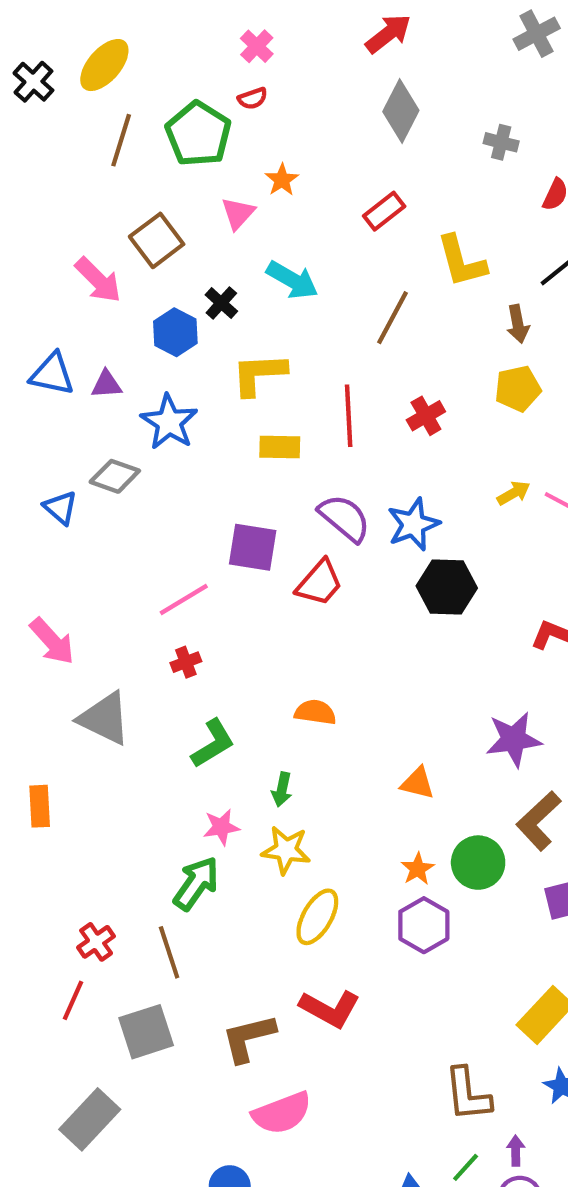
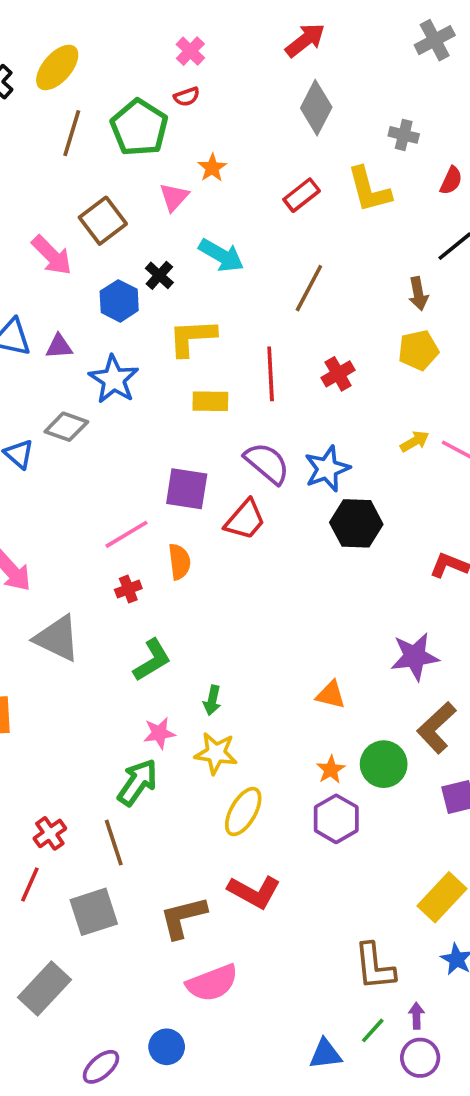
yellow L-shape: (461, 261) -> (369, 190), moved
orange semicircle: (315, 712) -> (179, 562), moved, turned 75

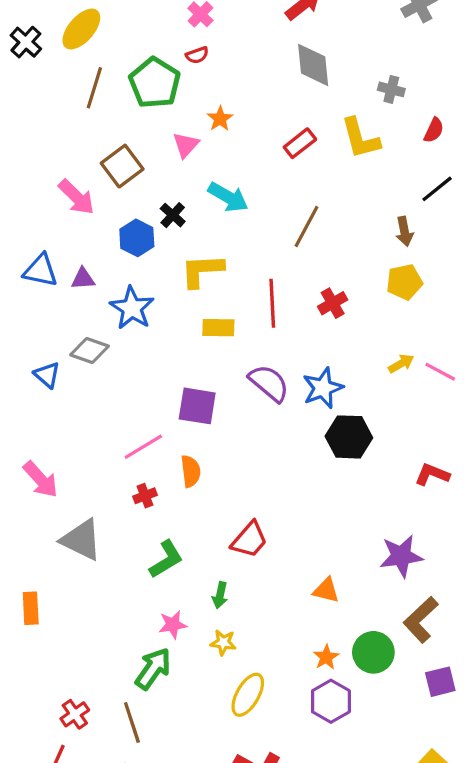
gray diamond: (316, 108) -> (313, 65), turned -33
red trapezoid: (245, 520) -> (249, 540), moved
yellow star: (216, 753) -> (223, 643), size x0.7

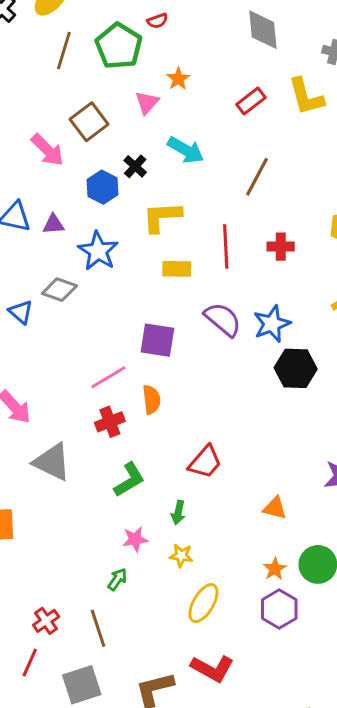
red cross: (333, 303) -> (281, 247), turned 30
red cross: (145, 496) -> (110, 422), size x1.4
green arrow: (153, 669) -> (117, 579), size x0.6

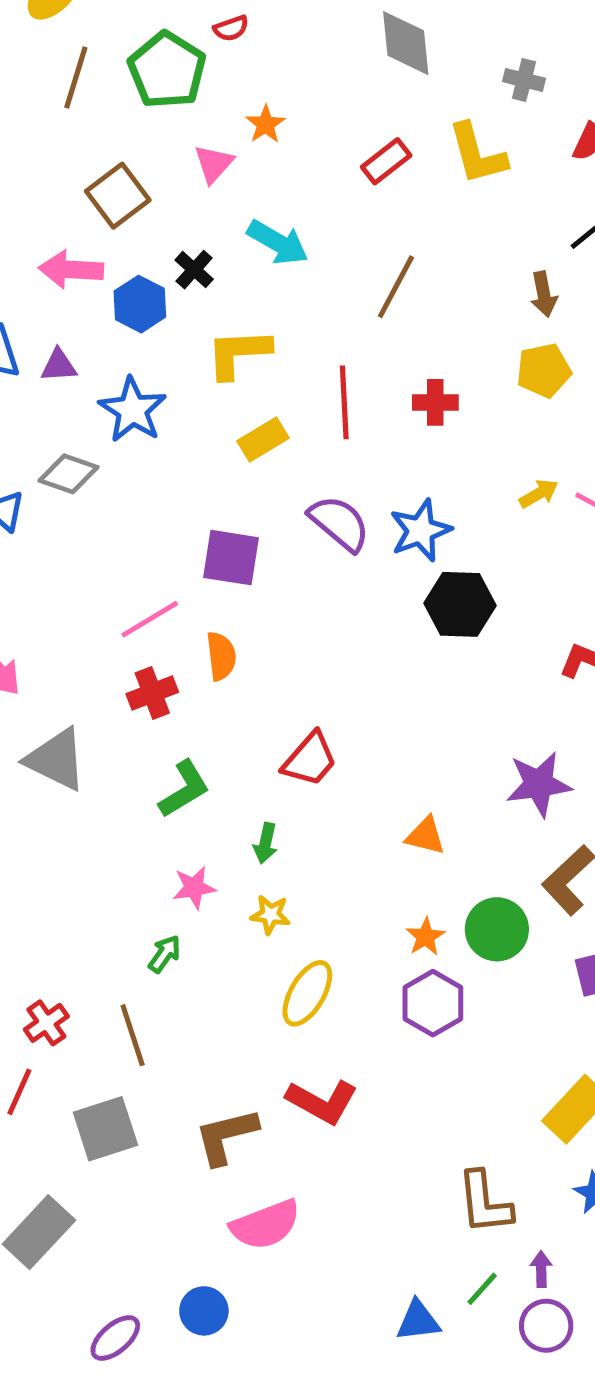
pink arrow: (48, 150) -> (71, 270), moved, turned 138
yellow rectangle: (177, 269) -> (263, 439), turned -32

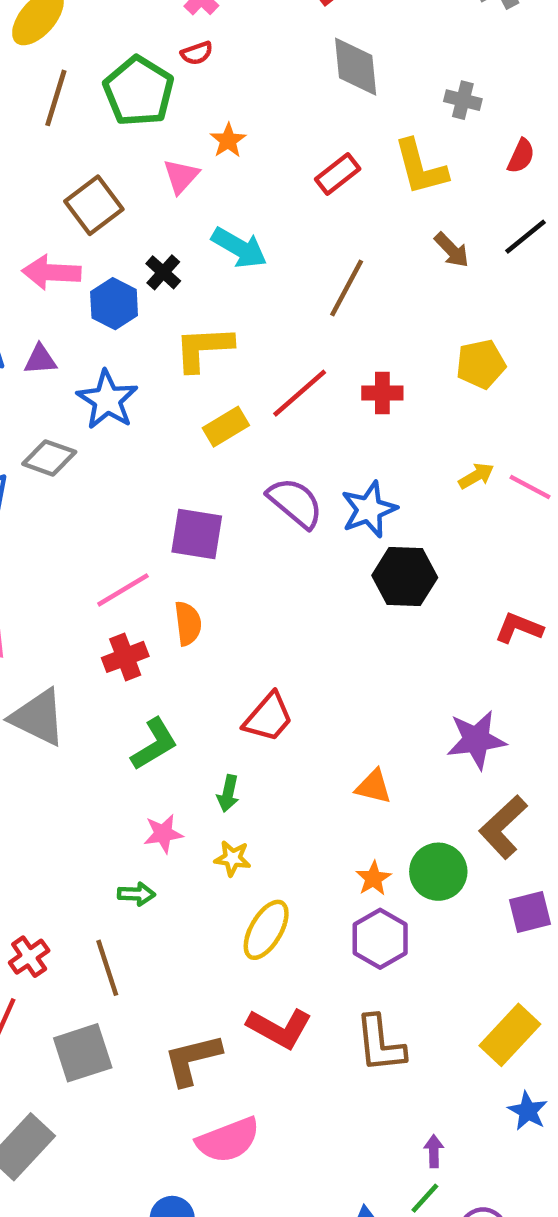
brown arrow: (544, 294) -> (452, 250), moved, turned -33
red line: (344, 402) -> (300, 393), turned 52
green arrow: (165, 954) -> (136, 894), turned 57
brown L-shape: (485, 1203) -> (380, 1044), moved
purple arrow: (541, 1269) -> (434, 1151), moved

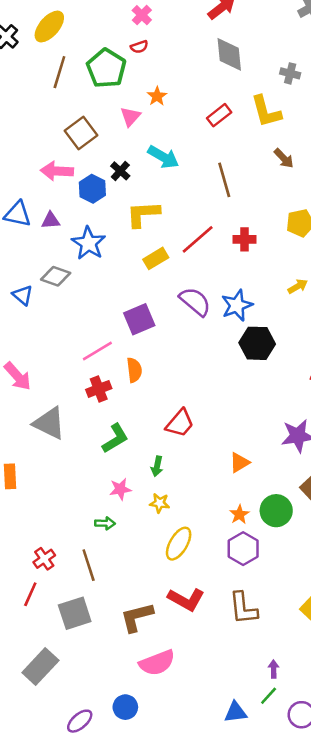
brown line: (347, 288) -> (224, 180), turned -44
purple square: (197, 534) -> (139, 319), turned -32
orange triangle: (373, 787) -> (239, 462), turned -45

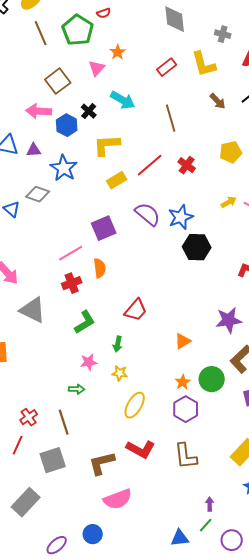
brown line: (59, 72) -> (41, 33), turned -40
red cross: (244, 239) -> (187, 165), turned 36

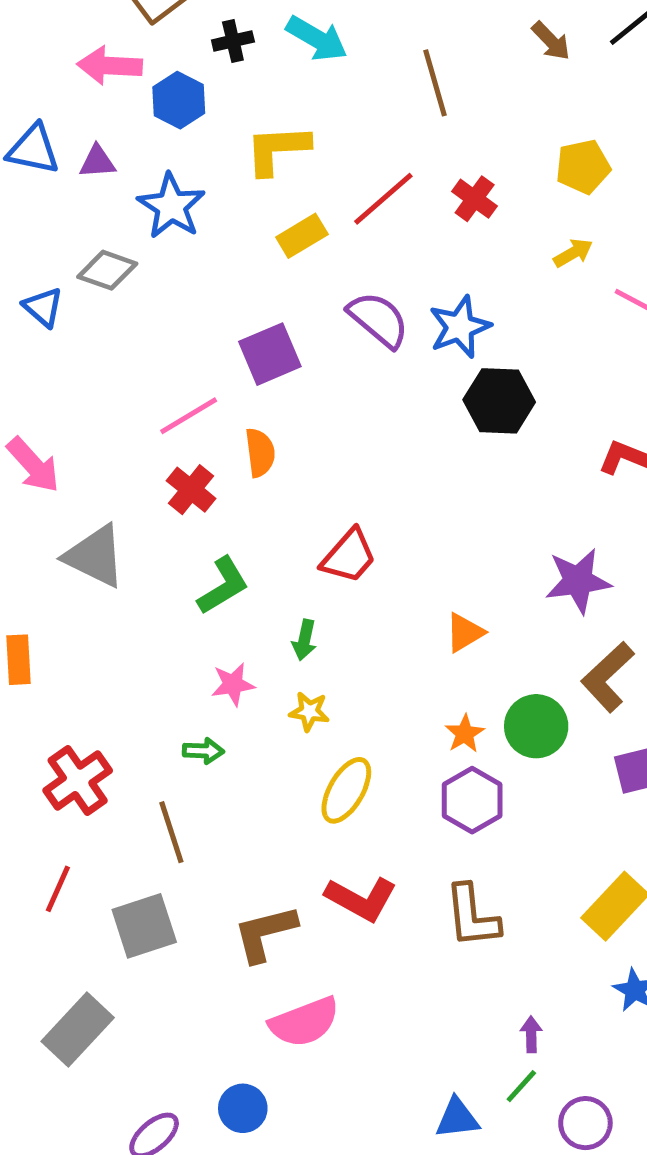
black cross: (89, 111) -> (233, 41), moved, turned 35
yellow arrow: (229, 202) -> (573, 253), moved
red cross: (72, 283) -> (191, 490), turned -30
red cross: (29, 417) -> (78, 780), moved, size x1.5

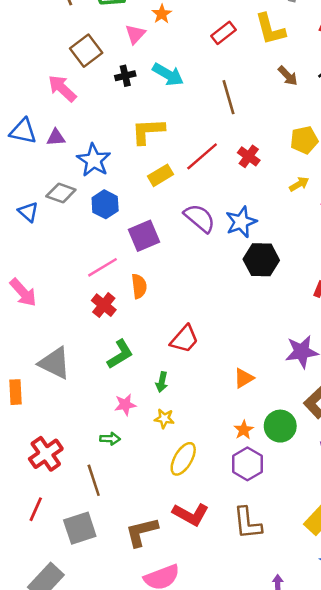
pink arrow: (110, 66) -> (62, 88), turned 40
blue hexagon: (179, 100) -> (105, 204), moved
gray triangle: (95, 556) -> (55, 363), moved

